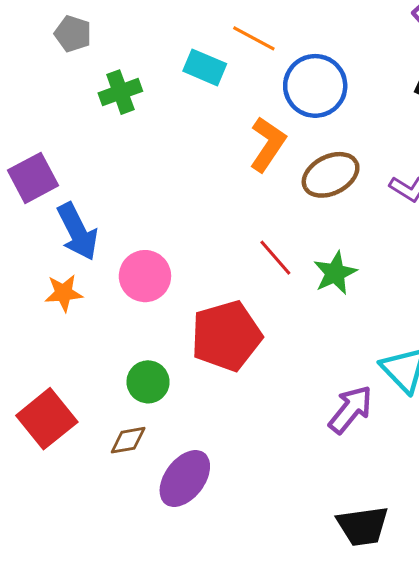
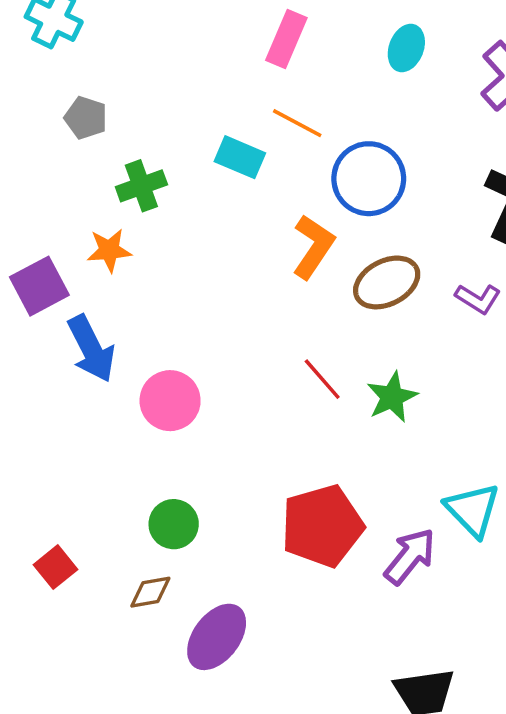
orange star: (64, 293) -> (109, 250), moved
red pentagon: (226, 336) -> (322, 526), moved
red square: (47, 419) -> (55, 567), size x0.6

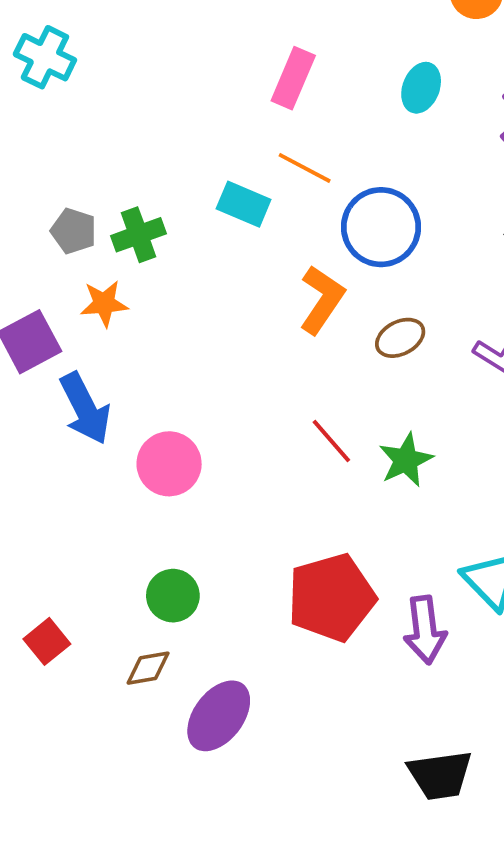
gray pentagon: (86, 118) -> (74, 231), moved
brown ellipse: (387, 282) -> (400, 338), size x0.7
purple arrow: (410, 556) -> (425, 630), turned 134

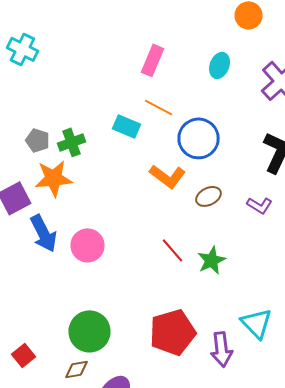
orange L-shape: (322, 300) -> (168, 176), turned 93
orange star: (104, 303) -> (54, 178), size x1.5
pink circle: (169, 464) -> (88, 245), moved
green circle: (173, 596) -> (90, 331), size x1.5

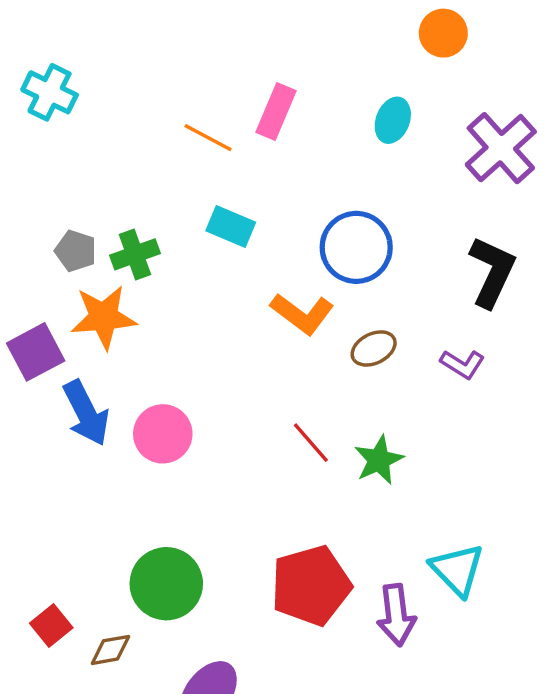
orange line: (158, 107) -> (208, 138), moved
brown diamond: (76, 369) -> (111, 650), moved

